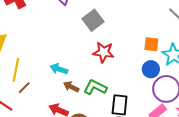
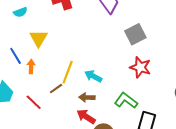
yellow line: (16, 70) -> (68, 72), moved
brown arrow: (71, 87) -> (87, 97), moved, turned -35

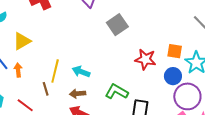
yellow triangle: (39, 38) -> (22, 41), turned 36
red star: (140, 67) -> (145, 59), moved
brown line: (56, 89) -> (46, 89), turned -64

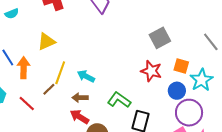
gray square: (117, 25) -> (160, 38), moved
yellow triangle: (22, 41) -> (46, 42), moved
orange arrow: (18, 70) -> (24, 68), size x1.5
brown line: (46, 89) -> (49, 89), turned 56

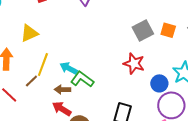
orange square: (181, 66) -> (168, 30), moved
green L-shape: (119, 100) -> (82, 79), moved

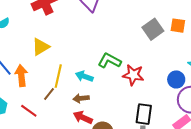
red star: (134, 64) -> (133, 75), moved
green L-shape: (82, 79) -> (109, 61), moved

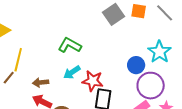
red star: (133, 75) -> (93, 81), moved
cyan arrow: (84, 76) -> (72, 72), moved, turned -54

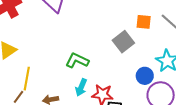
gray square: (113, 14) -> (123, 42), moved
cyan arrow: (72, 72) -> (81, 87), turned -30

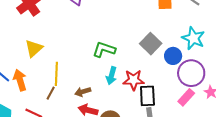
gray square: (123, 42) -> (151, 44), moved

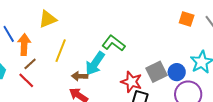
gray square: (151, 44) -> (156, 72), moved
cyan arrow: (111, 76) -> (95, 64), moved, size x1.4
brown line: (51, 93) -> (30, 64), moved

